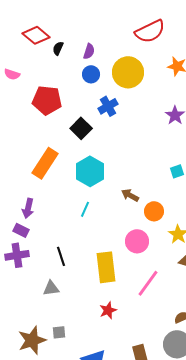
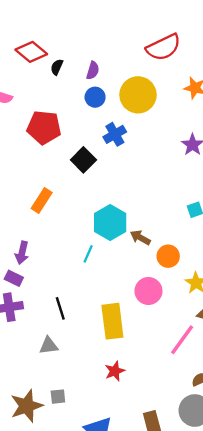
orange rectangle: (45, 163) -> (42, 200), size x0.7
cyan hexagon: (90, 171) -> (110, 223), moved
pink line: (148, 283) -> (182, 340), moved

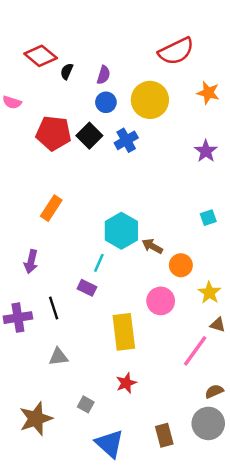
black square: (83, 160) -> (89, 136), moved
purple rectangle: (14, 278) -> (87, 288), moved
black line: (60, 308) -> (54, 308), moved
gray square: (58, 397) -> (86, 404), moved, turned 35

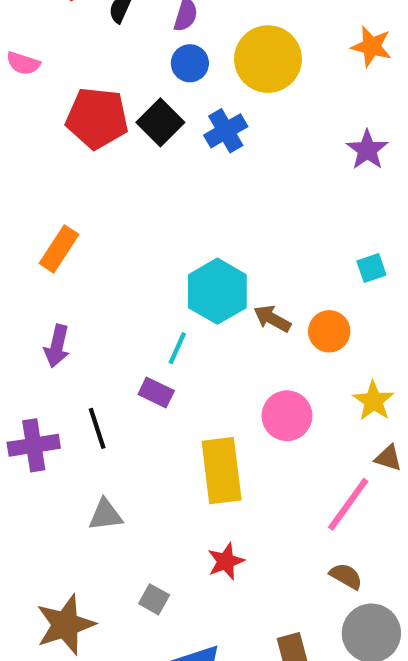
orange rectangle: (51, 208) -> (59, 249), moved
orange circle: (181, 265) -> (329, 331), moved
brown semicircle: (214, 391) -> (346, 576), moved, turned 54

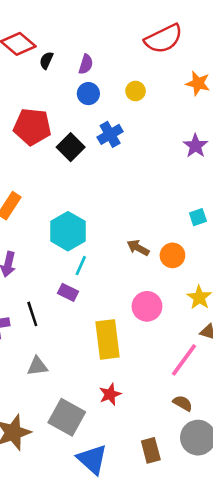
yellow circle: (268, 59) -> (136, 91), size x0.5
black square: (160, 122) -> (71, 147), moved
cyan hexagon: (217, 291) -> (68, 231), moved
gray square: (154, 599) -> (67, 417), size x2.0

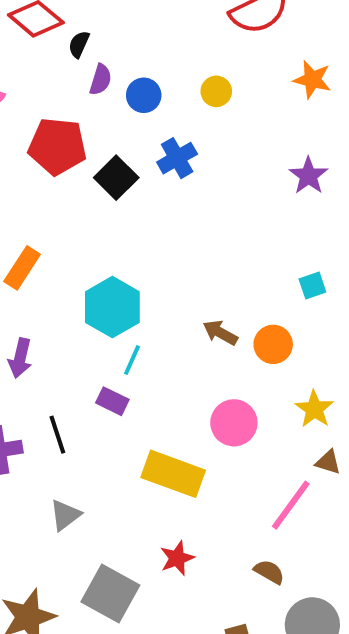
purple semicircle: (86, 64) -> (101, 80), moved
yellow rectangle: (107, 339) -> (173, 474), turned -63
gray triangle: (37, 366) -> (65, 515), turned -30
brown semicircle: (183, 403) -> (269, 572), moved

